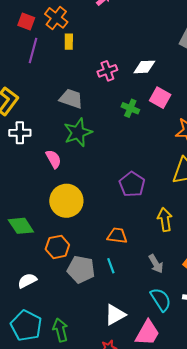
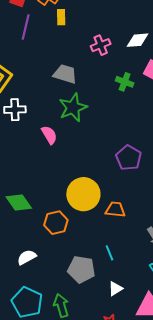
yellow circle: (66, 201) -> (83, 194), moved
cyan line: (111, 266) -> (110, 253), moved
gray pentagon: (81, 269) -> (81, 269), moved
white triangle: (115, 315) -> (115, 289), size x0.7

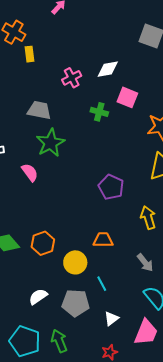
yellow circle: (83, 194) -> (75, 262), moved, size x0.7
orange hexagon: (56, 223) -> (43, 243), moved
white semicircle: (27, 257) -> (38, 297), moved

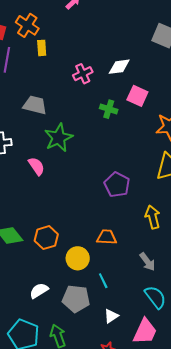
gray trapezoid: (39, 110) -> (35, 105), moved

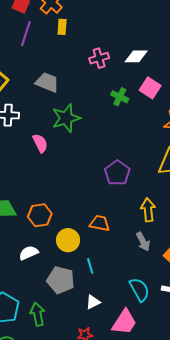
gray arrow: (147, 262) -> (143, 242), moved
white semicircle: (39, 291) -> (29, 253), moved

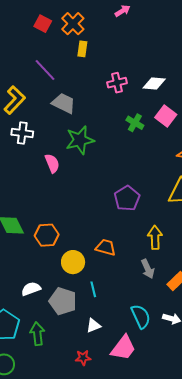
purple line: (26, 34) -> (45, 70), moved, turned -65
white semicircle: (29, 253) -> (31, 289), moved

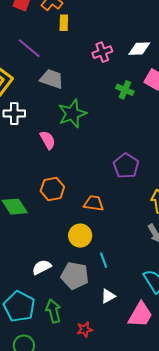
orange hexagon: (47, 235) -> (52, 189), moved
orange trapezoid: (106, 247) -> (94, 203), moved
red star: (83, 358) -> (85, 329), moved

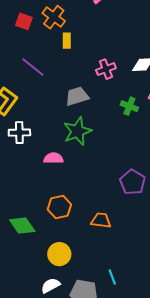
gray trapezoid: (52, 79) -> (77, 96), moved, turned -35
pink semicircle: (48, 140) -> (53, 158), turned -60
yellow circle: (80, 236) -> (59, 254), moved

